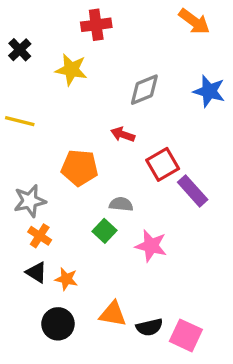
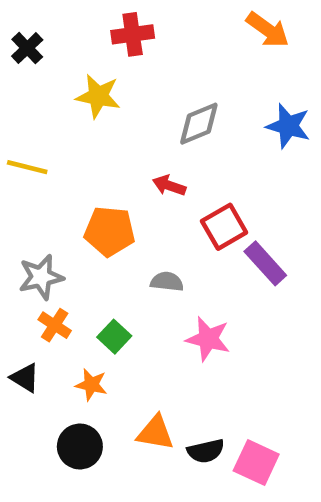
black cross: (20, 50) -> (27, 48), moved
green square: (105, 231) -> (114, 337), moved
black triangle: (36, 272) -> (25, 378), moved

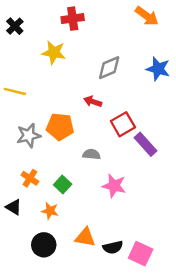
gray star: (41, 277) -> (29, 135), moved

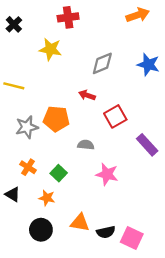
orange arrow: (147, 16) -> (138, 15), turned -55
purple rectangle: (146, 144) -> (147, 145), moved

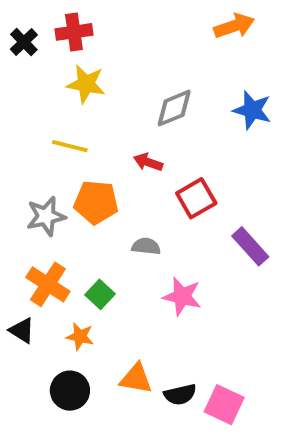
red cross: (68, 17) -> (74, 32), moved
yellow line: (14, 86) -> (70, 146), moved
orange cross: (28, 167) -> (48, 284), size x1.5

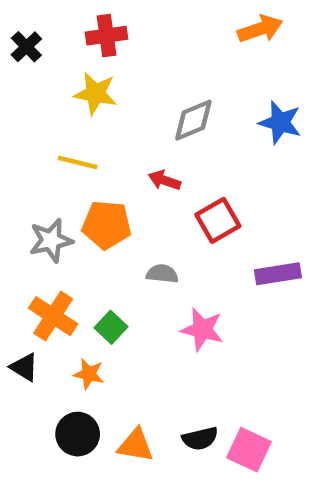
red cross: (74, 32) -> (107, 36), moved
purple rectangle: (250, 246) -> (278, 274), turned -57
orange triangle: (136, 379) -> (135, 445), moved

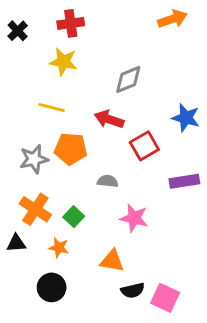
blue star: (280, 122) -> (186, 118), moved
red arrow: (164, 180) -> (109, 119), size x1.4
black triangle: (24, 367) -> (16, 243), turned -36
orange triangle: (135, 445) -> (112, 261), moved

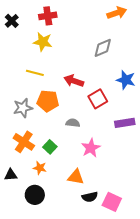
gray diamond: (128, 79) -> (103, 48), moved
pink star: (134, 218) -> (91, 148), turned 30
black triangle: (16, 243) -> (11, 175), moved

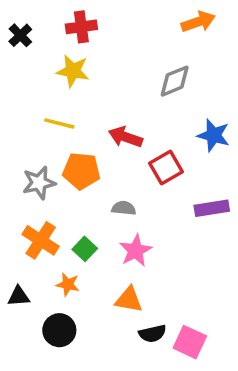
pink star: (91, 148) -> (136, 251), moved

